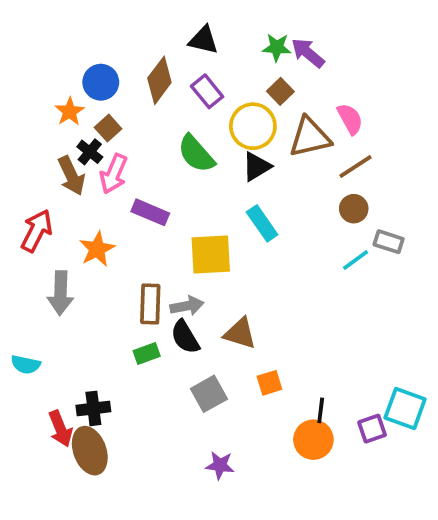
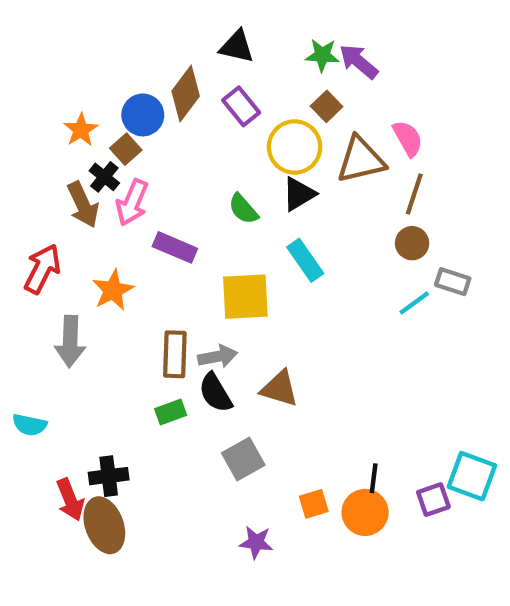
blue circle: (101, 82) -> (143, 115), moved
green semicircle: (196, 154) -> (243, 209), moved, size x0.7
brown line: (356, 167) -> (414, 194), turned -39
orange square: (269, 383) -> (314, 504), moved

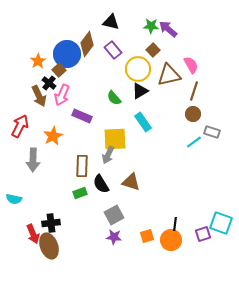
blue circle: (143, 115) -> (67, 54), size x1.4
gray arrow: (218, 356) -> (108, 155), moved, turned 126
purple star: (256, 542) -> (114, 237), moved

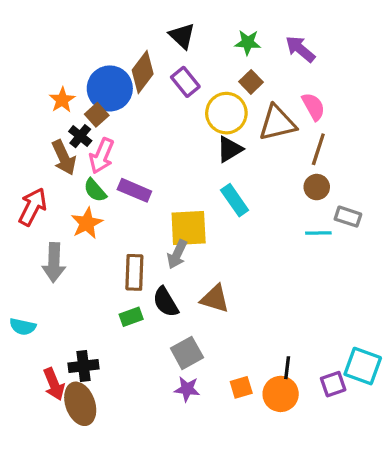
black triangle: (111, 22) -> (182, 36), turned 30
purple arrow: (168, 29) -> (300, 49), moved
green semicircle: (114, 98) -> (95, 190), moved
cyan line: (194, 142) -> (318, 233), turned 35

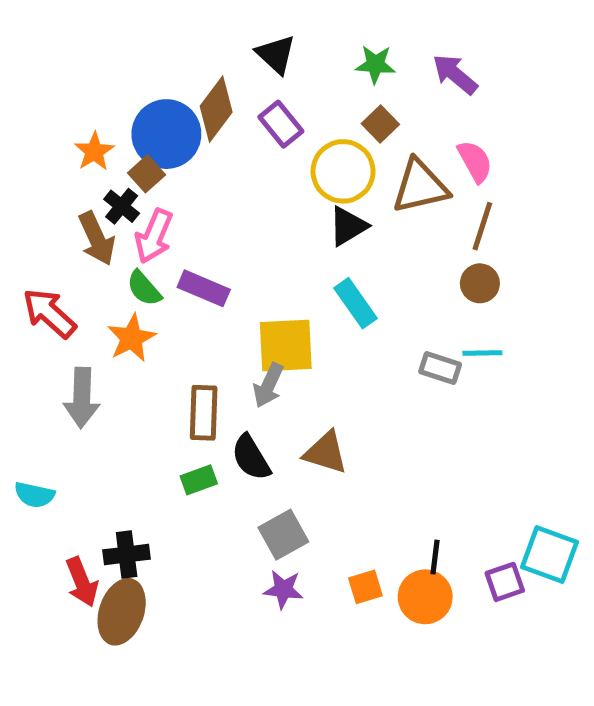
red arrow: (33, 207) -> (49, 313), turned -75
gray rectangle: (348, 217) -> (440, 368), moved
brown ellipse: (80, 404) -> (122, 612), turned 39

